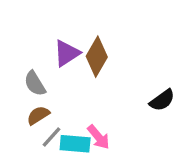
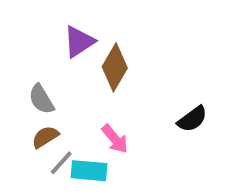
purple triangle: (67, 53) -> (79, 42), moved
pink arrow: (99, 137) -> (115, 139), moved

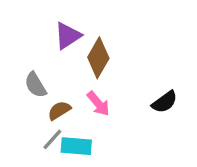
brown semicircle: (45, 137) -> (59, 110), moved
pink arrow: (115, 139) -> (98, 104), moved

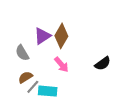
purple triangle: (68, 36) -> (42, 36), moved
brown semicircle: (59, 110) -> (25, 77), moved

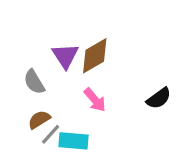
purple triangle: (42, 36) -> (65, 56), turned -30
brown diamond: (61, 36) -> (95, 56), turned 30

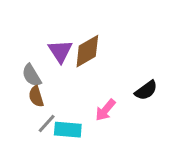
pink arrow: (95, 100) -> (105, 110), moved, turned 80
brown semicircle: (39, 120) -> (36, 96), moved, turned -75

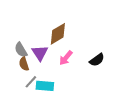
purple triangle: (60, 51) -> (40, 53), moved
pink arrow: (105, 110) -> (66, 58), moved

